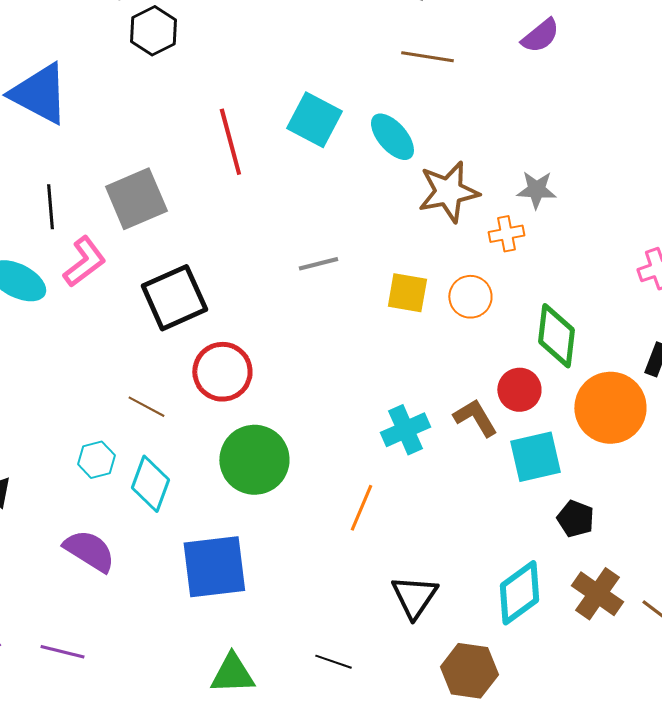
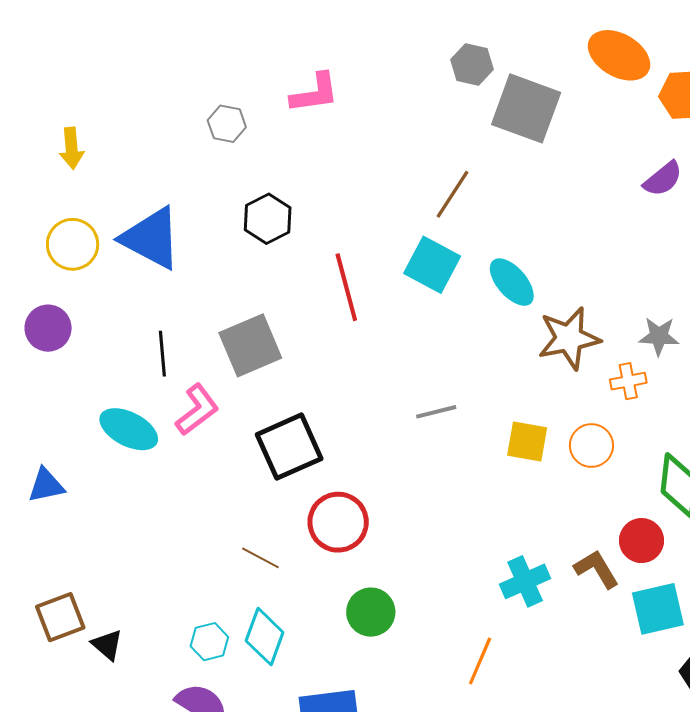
black hexagon: (153, 31) -> (268, 219), moved
brown line: (427, 57) -> (453, 194), moved, turned -66
cyan hexagon: (96, 460) -> (209, 642), moved
green circle: (254, 460) -> (371, 612), size x0.7

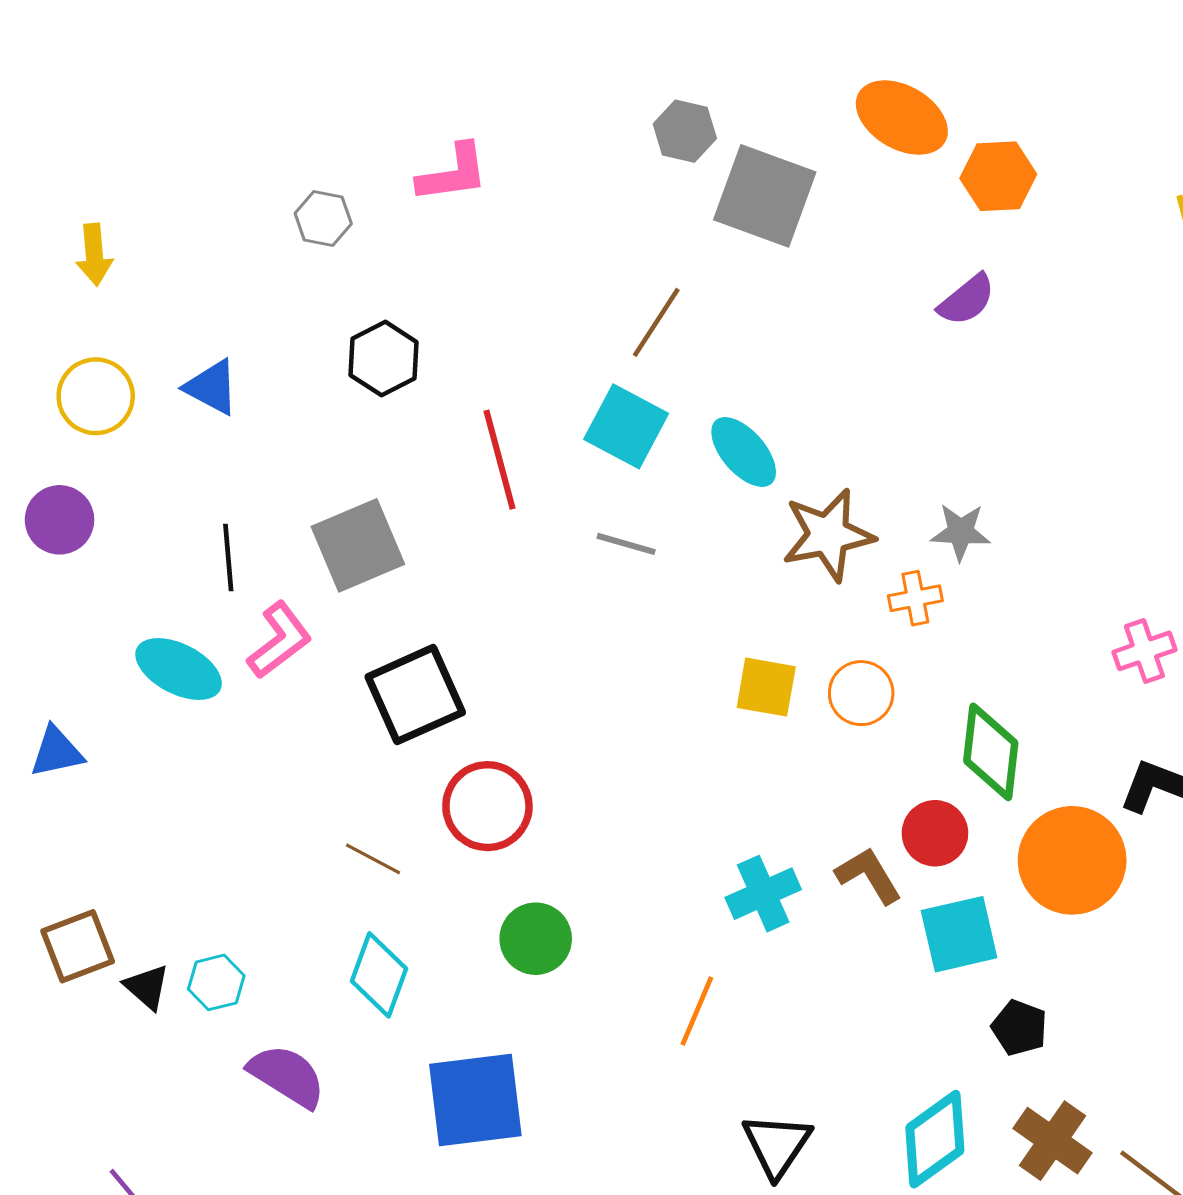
blue triangle: (151, 238) -> (212, 387), size x0.6
gray line: (436, 412) -> (626, 544), moved, turned 30
cyan hexagon: (209, 642) -> (216, 982), moved

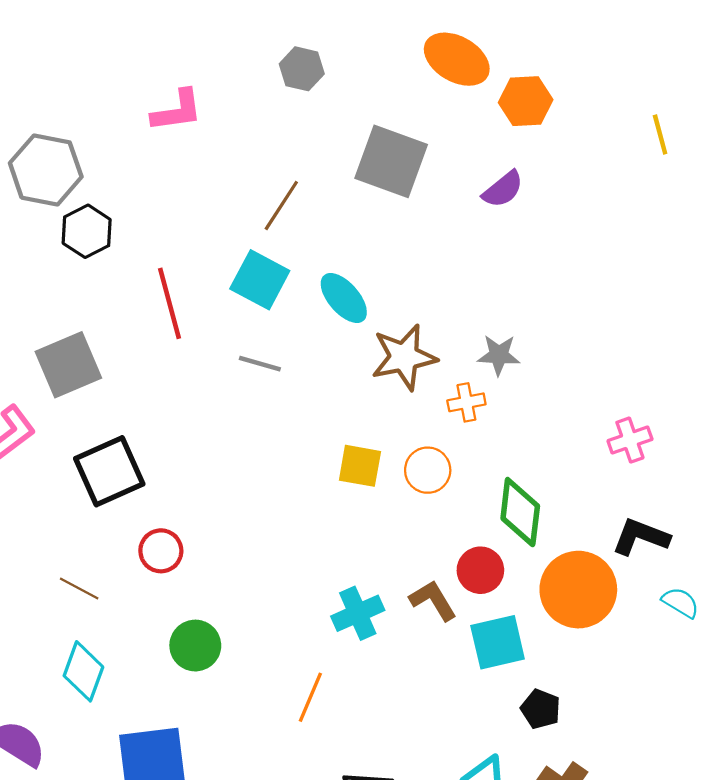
pink L-shape: (453, 173) -> (177, 111), moved
gray square: (765, 196) -> (391, 161), moved
gray hexagon: (323, 218) -> (46, 170), moved, size x1.8
red circle: (487, 806) -> (161, 551), size x0.7

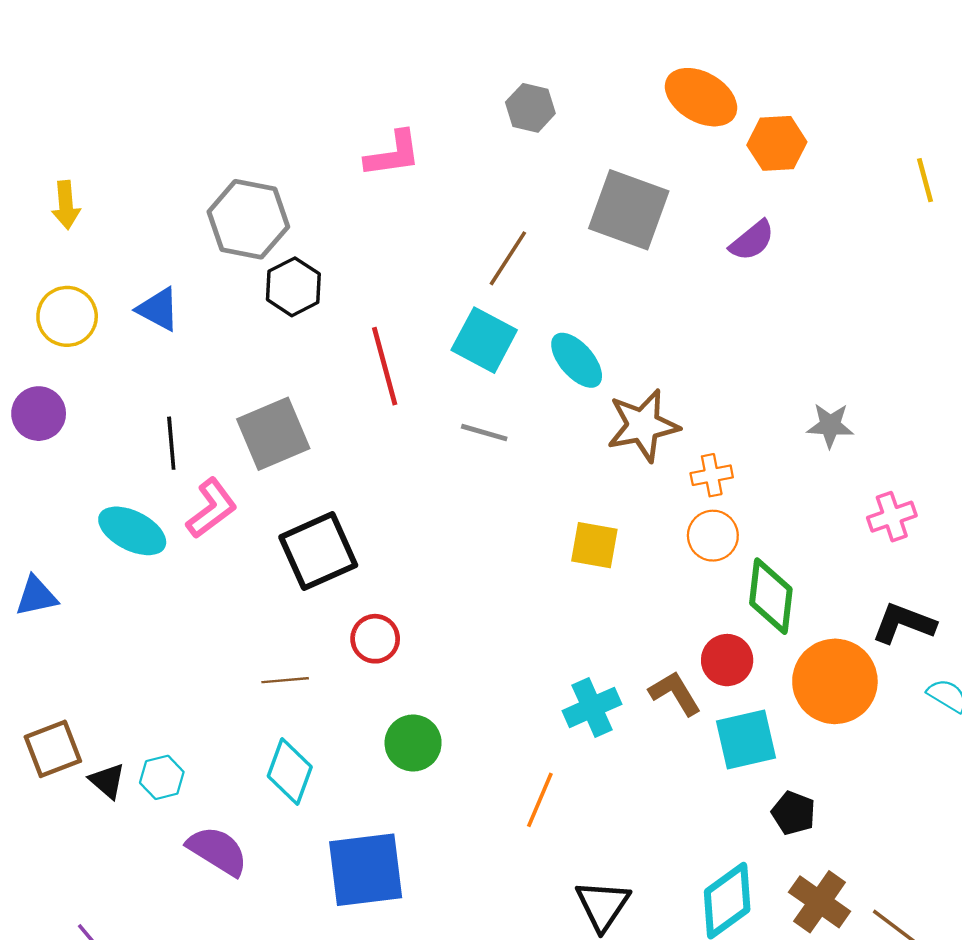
gray star: (499, 355) -> (830, 425), moved
orange circle: (428, 470) -> (713, 536), moved
brown line: (79, 588) -> (285, 680), turned -33

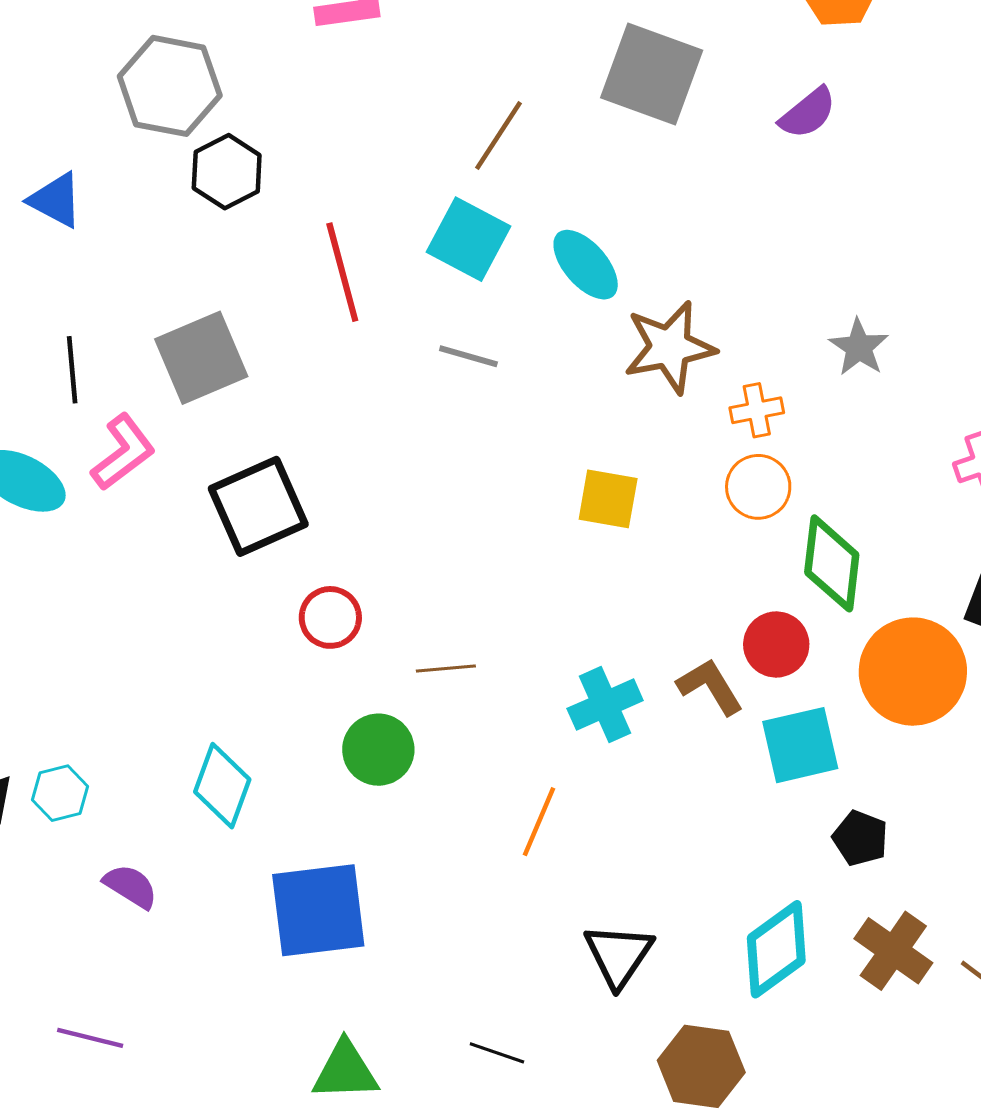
gray star: (830, 425) -> (859, 347), moved, turned 30
brown line: (285, 680) -> (446, 669), moved
purple semicircle: (218, 851) -> (131, 886), size x0.7

